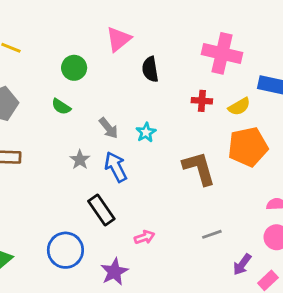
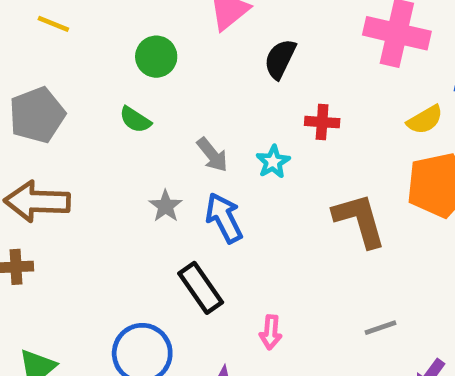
black semicircle: (150, 69) -> (280, 59), turned 35
red cross: (202, 101) -> (322, 122), moved
pink arrow: (144, 237) -> (271, 332), turned 114

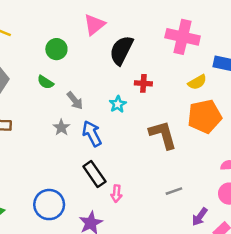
black semicircle: (280, 59) -> (121, 50), size x1.4
gray arrow: (212, 155) -> (75, 101), moved
black rectangle: (201, 288) -> (94, 174), moved

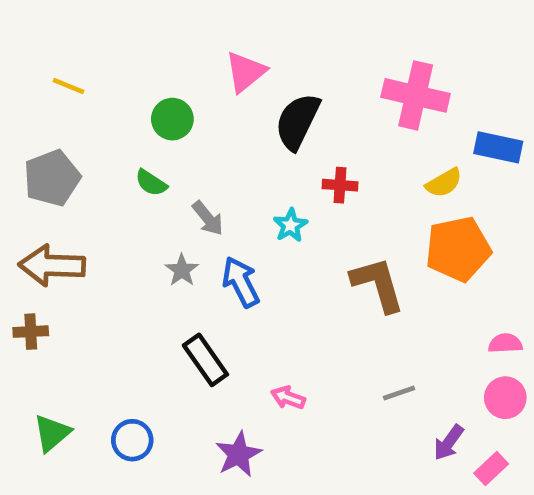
black rectangle: (94, 174) -> (205, 360), moved
pink arrow: (116, 194) -> (288, 398), turned 105
blue circle: (49, 205) -> (132, 440), moved, size x0.7

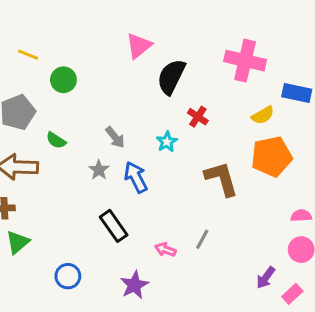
green circle: (172, 119) -> (63, 80), moved
green semicircle: (151, 183) -> (56, 140), moved
red cross: (340, 185) -> (198, 117), turned 30
gray line: (399, 393) -> (202, 239), moved, turned -42
green triangle: (52, 433) -> (18, 242), moved

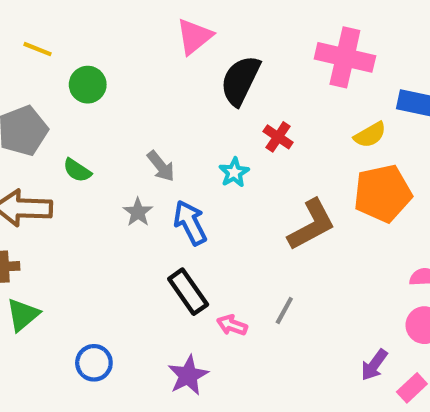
brown L-shape: (221, 179) -> (311, 225), turned 78
black rectangle: (114, 226) -> (188, 292), moved

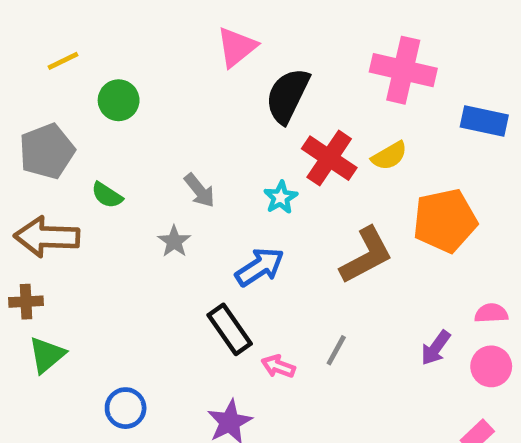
yellow line: (37, 49) -> (63, 61), turned -48
yellow semicircle: (370, 135) -> (389, 156), moved
red cross: (278, 137) -> (329, 158), size x1.6
blue arrow: (190, 223) -> (260, 267), moved, turned 84
purple arrow: (374, 365) -> (436, 348), moved

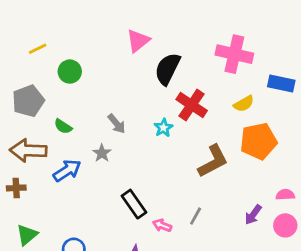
yellow semicircle: (389, 156) -> (244, 104), moved
blue arrow: (260, 267) -> (67, 171), moved
green triangle: (47, 355) -> (27, 235), moved

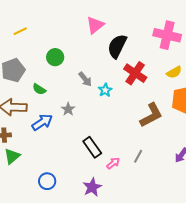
green circle: (70, 72) -> (55, 57), moved
gray arrow: (117, 124) -> (85, 79), moved
cyan star: (163, 128) -> (105, 90), moved
pink arrow: (162, 225) -> (113, 163), turned 120
green triangle: (27, 235) -> (12, 156), moved

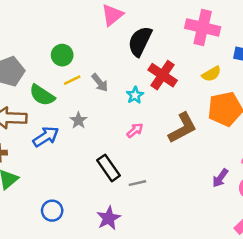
yellow line: (20, 31) -> (72, 80), moved
green semicircle: (39, 89) -> (42, 95), size x1.5
cyan star: (105, 90) -> (135, 95), moved
gray line: (138, 156) -> (137, 183), moved, turned 48
pink arrow: (113, 163) -> (135, 130), moved

